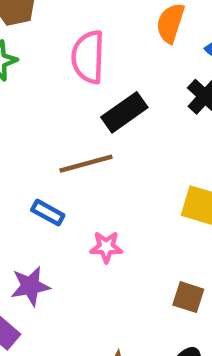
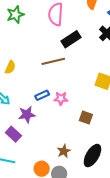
blue rectangle: (48, 213) -> (42, 95), moved, turned -56
brown square: (188, 297) -> (86, 117), moved

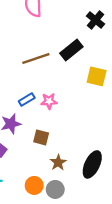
black rectangle: (71, 39) -> (71, 50), moved
brown square: (86, 117) -> (41, 137), moved

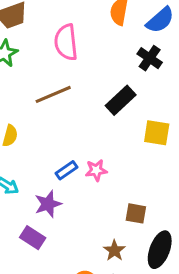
brown line: (36, 59) -> (53, 94), moved
brown square: (41, 137) -> (136, 213), moved

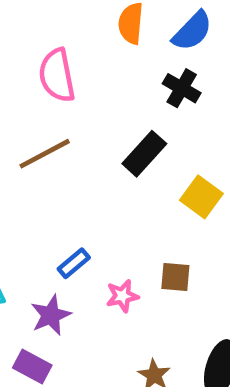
yellow square: (157, 133) -> (201, 197), turned 32
pink star: (96, 170) -> (122, 296), moved
brown square: (136, 213) -> (175, 277), moved

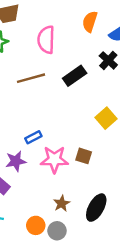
black rectangle: (144, 154) -> (75, 76), moved
pink star: (122, 296) -> (54, 160), size x1.6

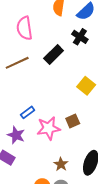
brown square: (84, 156) -> (73, 121), turned -32
purple star: (16, 161) -> (16, 135), turned -30

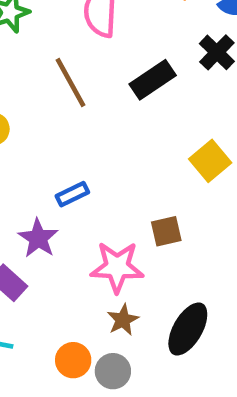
brown line: (17, 63) -> (70, 82), turned 75
pink star: (49, 128) -> (117, 267), moved

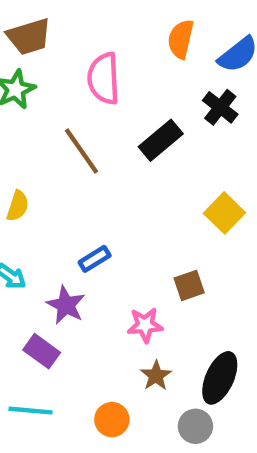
pink star: (117, 267) -> (145, 325), size x0.7
gray circle: (113, 371) -> (195, 426), moved

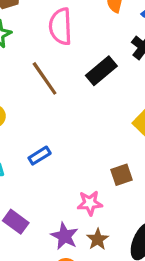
blue rectangle: (95, 259) -> (40, 156), moved
purple star: (66, 305) -> (65, 236), moved

